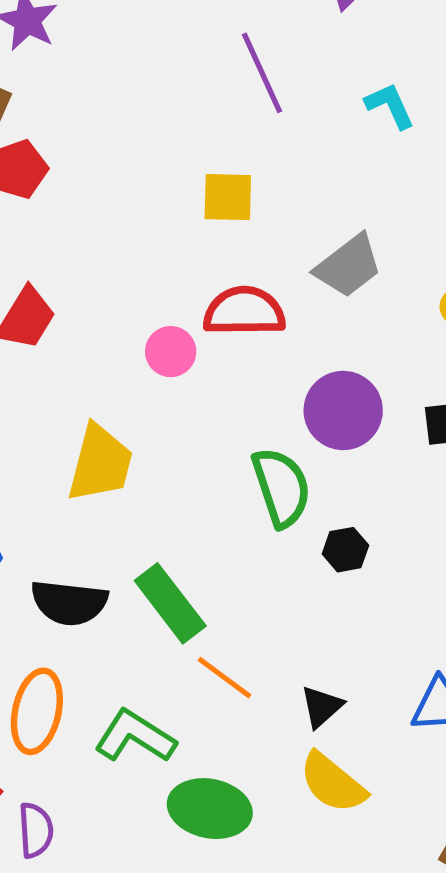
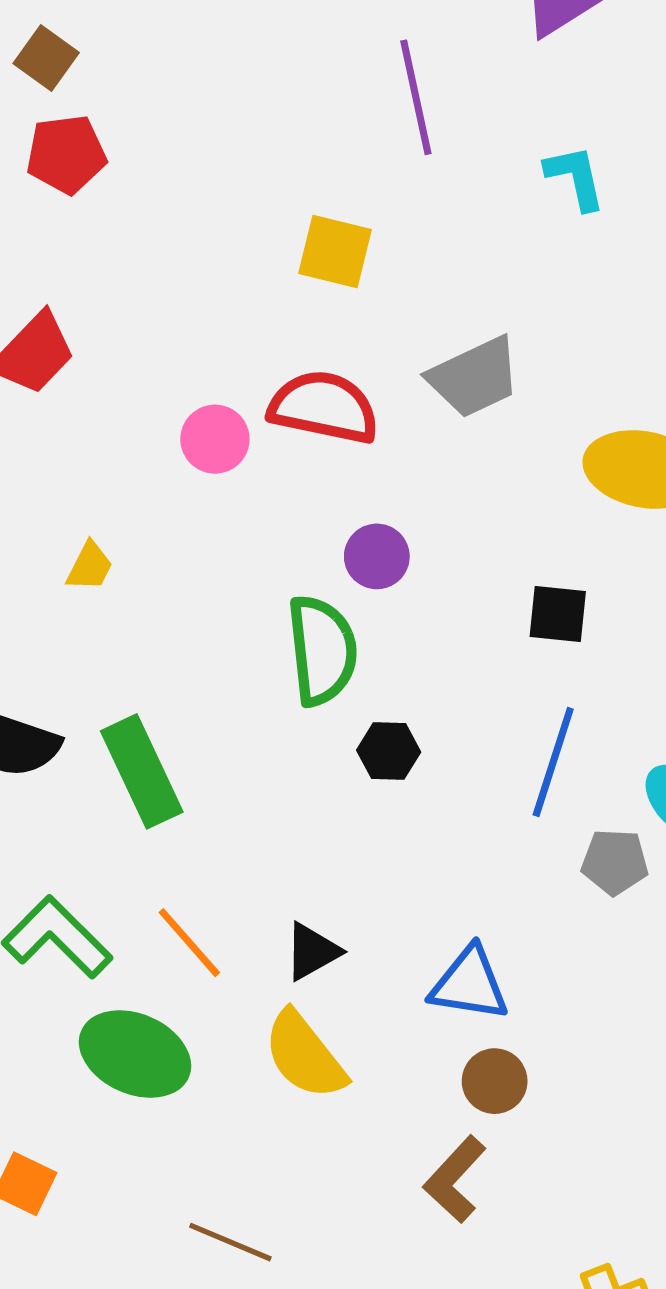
purple circle: (343, 410) -> (377, 556), moved, size x0.6
yellow trapezoid: (100, 463) -> (90, 566), size x0.5
orange line: (225, 678) -> (189, 943), moved

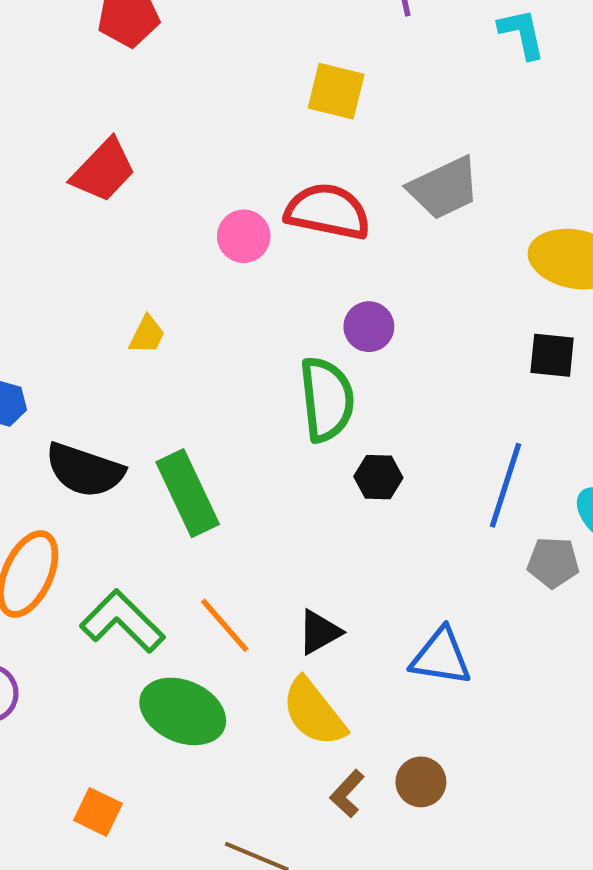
black square: (558, 614) -> (552, 355), moved
brown circle: (495, 1081) -> (421, 782), moved
brown L-shape: (455, 1179) -> (347, 794), moved, size x0.7

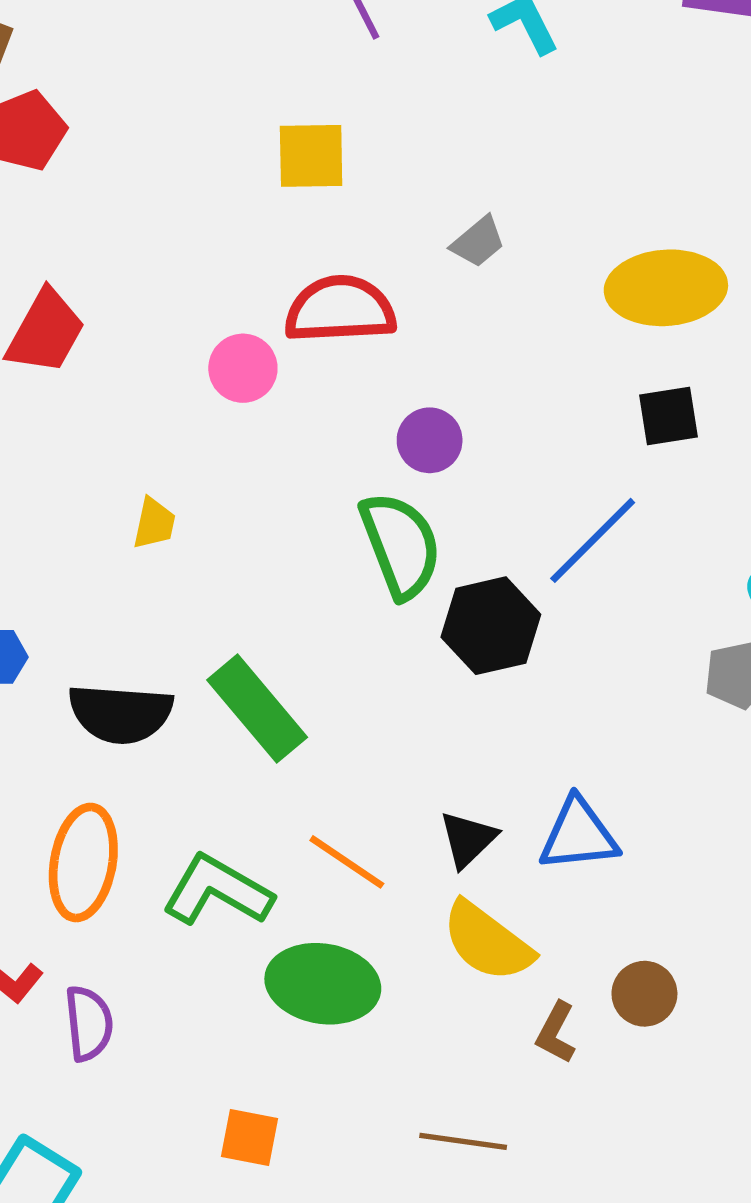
gray trapezoid: (444, 188) -> (478, 242), size x0.6
black hexagon: (378, 477) -> (491, 626), size x1.6
blue line: (505, 485) -> (593, 540), moved, turned 42
blue triangle: (441, 657) -> (579, 835), moved

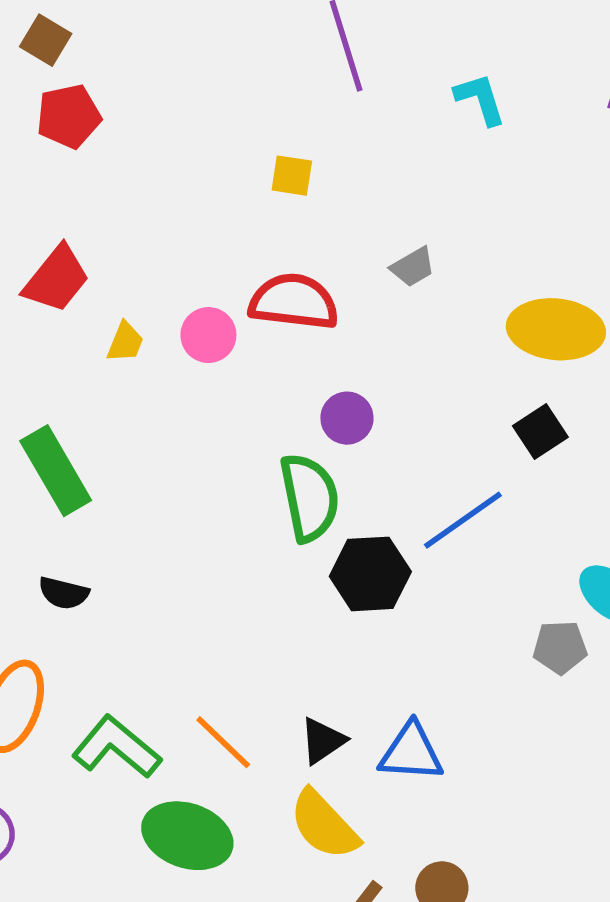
yellow square: (311, 156) -> (292, 176), size x0.7
black square: (668, 416) -> (540, 432), turned -34
yellow trapezoid: (154, 523) -> (125, 342), moved
green rectangle: (257, 709) -> (56, 471), moved
black semicircle: (121, 714) -> (64, 593), size x0.6

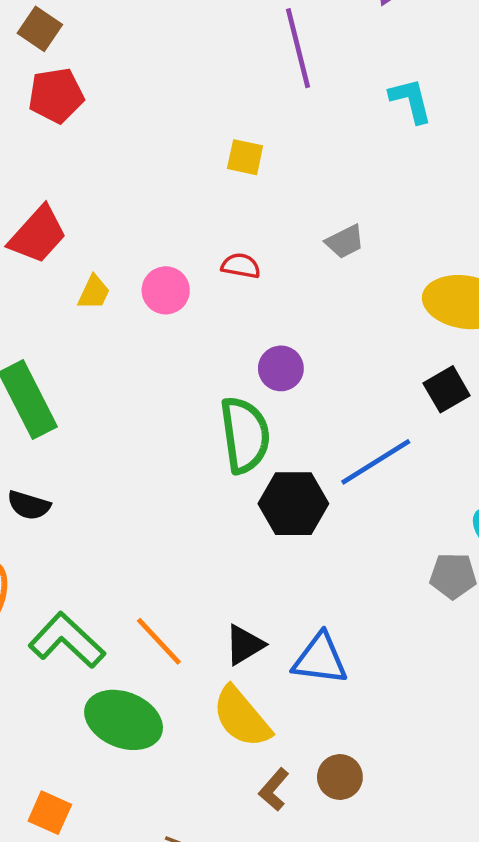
red semicircle: (294, 302) -> (241, 266), size x0.5

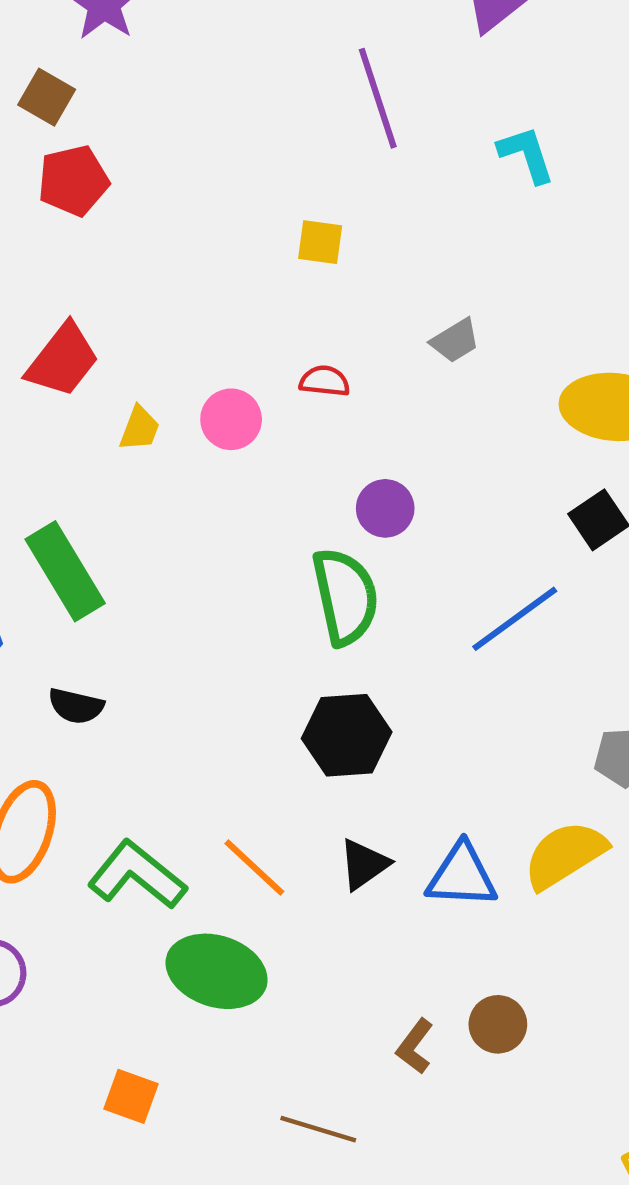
black hexagon: (293, 504) -> (347, 735), moved
yellow semicircle: (242, 717) -> (565, 855), moved, turned 102

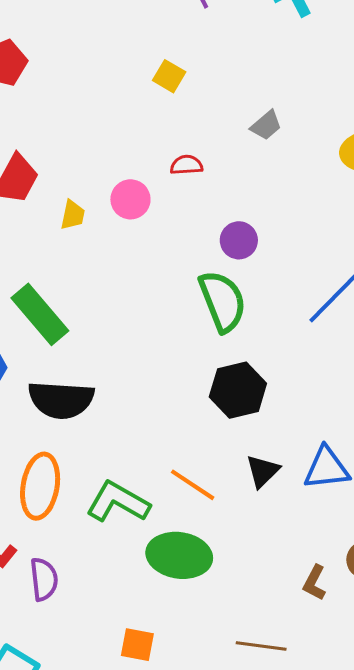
yellow square: (320, 242) -> (169, 76), turned 32
black semicircle: (76, 706) -> (61, 400), size x1.8

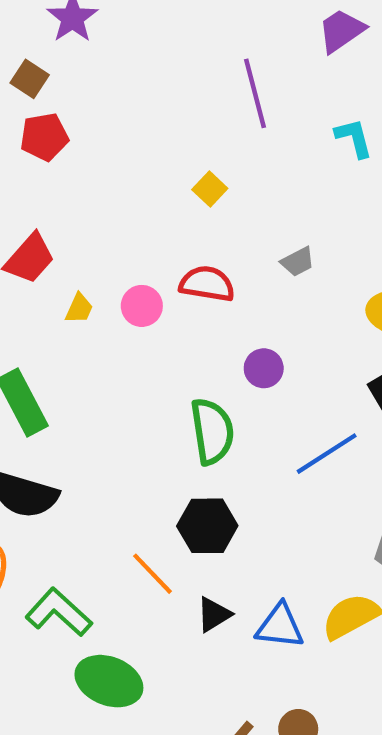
red semicircle: (186, 165) -> (207, 284), size x1.6
purple circle: (239, 240) -> (264, 368), moved
orange line: (193, 485) -> (152, 574), moved

